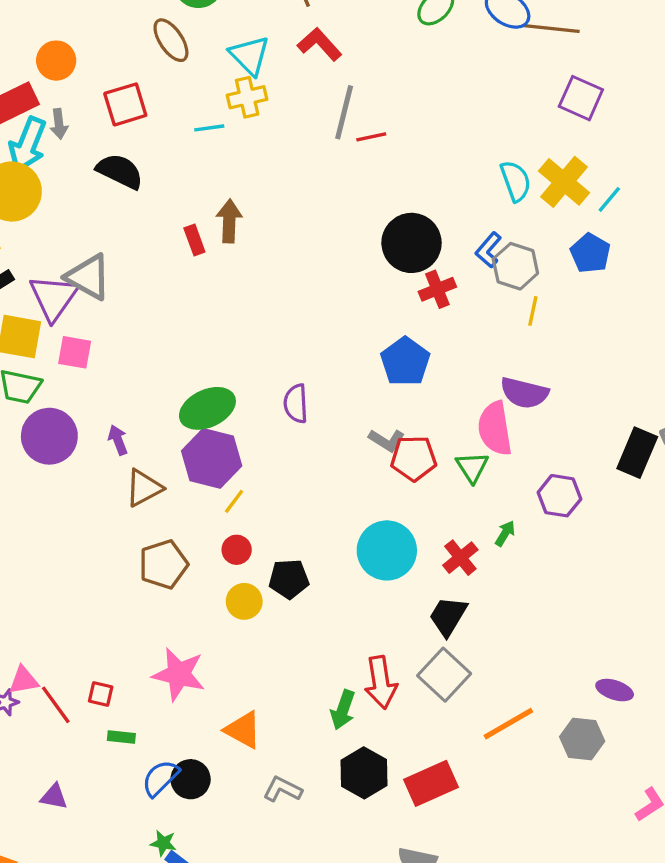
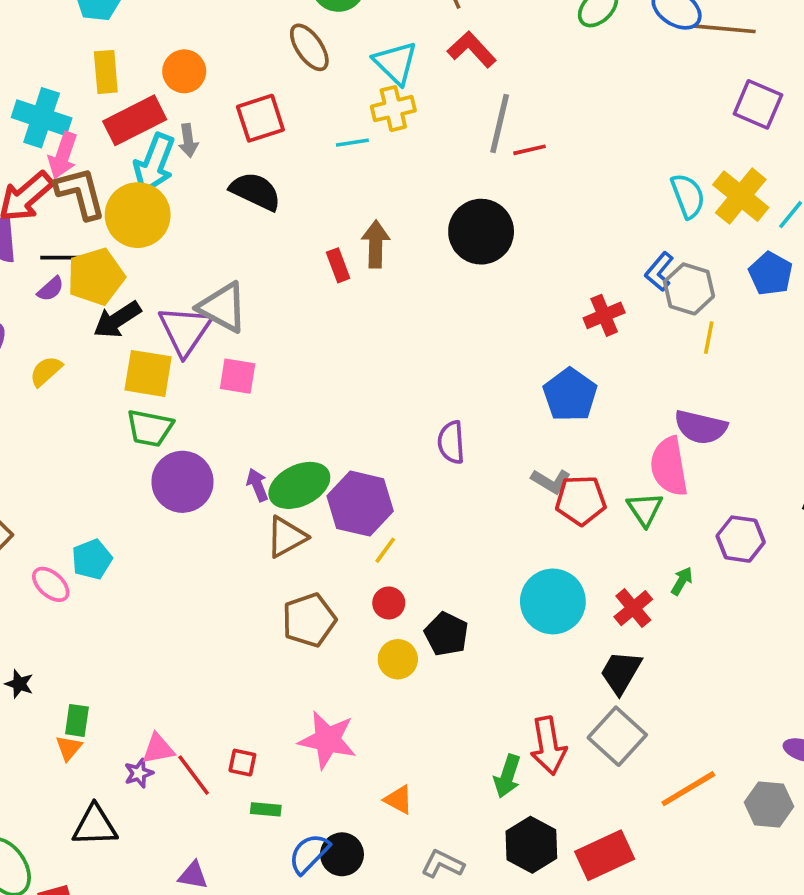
black circle: (412, 243) -> (481, 232), moved
pink square: (75, 352) -> (238, 376), moved
green ellipse: (207, 408) -> (299, 485), moved
black pentagon: (289, 579) -> (446, 634), turned 30
orange triangle: (243, 730) -> (399, 800), size x0.7

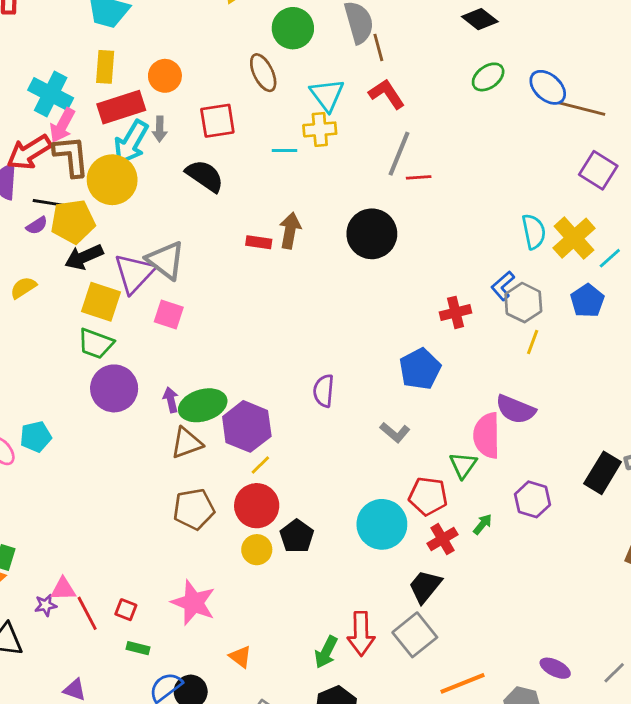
red rectangle: (338, 265) -> (259, 242), turned -70
red pentagon: (581, 500) -> (428, 496), moved
red circle: (389, 603) -> (257, 506), size x1.8

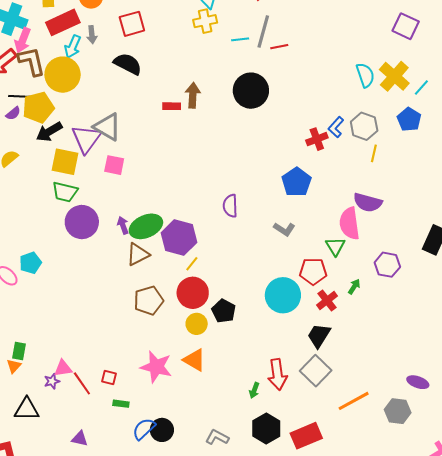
cyan arrow: (131, 142) -> (73, 47), size x0.7
cyan line: (285, 150) -> (240, 39), moved
blue L-shape: (503, 286) -> (336, 127), moved
green arrow: (326, 652) -> (254, 390), size x0.7
orange triangle: (240, 657) -> (194, 360), moved, size x1.4

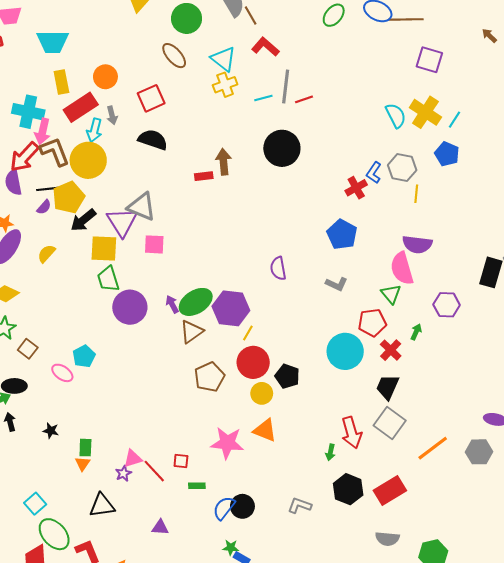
green trapezoid: (65, 192) -> (108, 279), turned 68

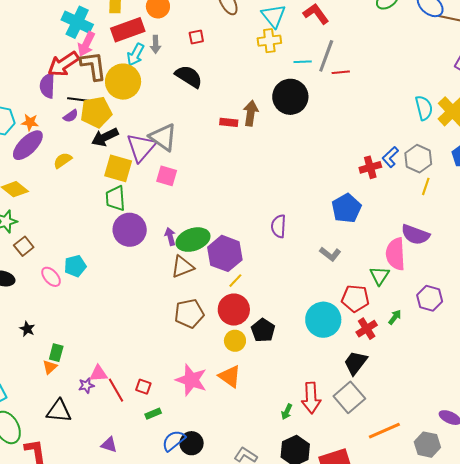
red square: (151, 98) -> (196, 37), size x0.6
black circle: (282, 148) -> (290, 97), moved
green rectangle: (197, 486) -> (153, 414), turned -35

